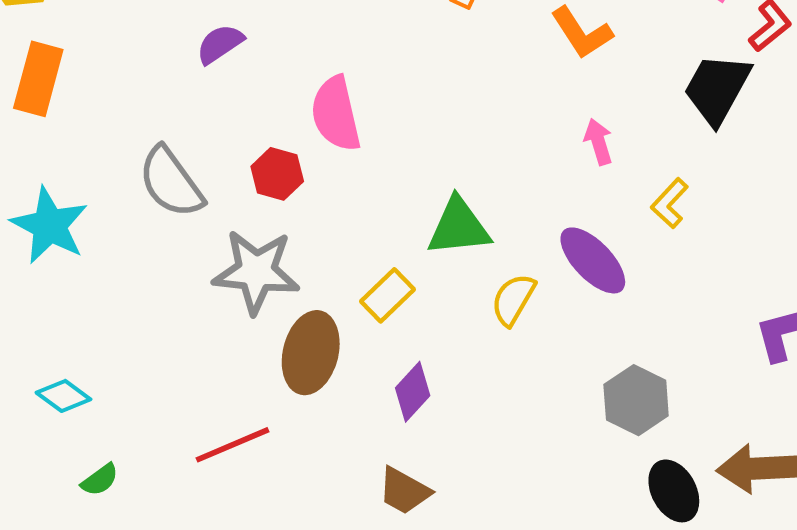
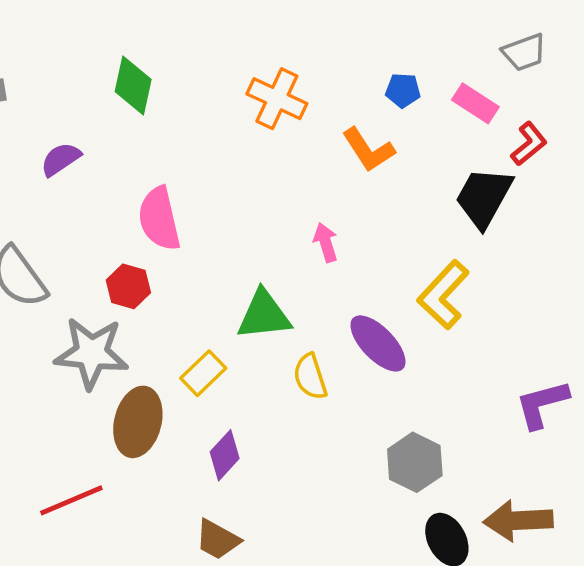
pink arrow: (598, 142) -> (326, 242), moved
red hexagon: (277, 174) -> (128, 286), moved
yellow L-shape: (670, 203) -> (443, 295), size x1.6
yellow semicircle: (513, 300) -> (310, 377), turned -48

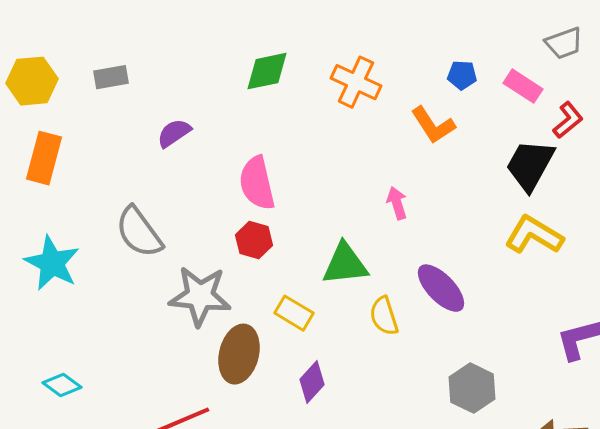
green diamond: (133, 86) -> (267, 71), moved, turned 66
red hexagon: (128, 286) -> (254, 240), moved
yellow L-shape: (443, 295) -> (534, 235), moved, turned 78
yellow rectangle: (203, 373) -> (294, 313), turned 75

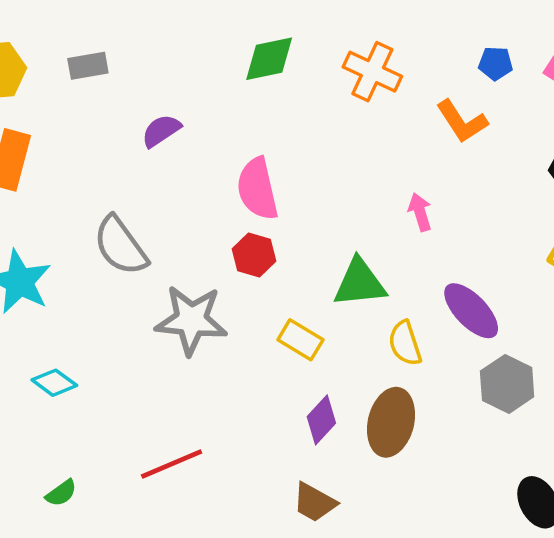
brown ellipse: (239, 354) -> (391, 422), moved
cyan diamond: (62, 385) -> (54, 383), moved
gray hexagon: (472, 388) -> (507, 384), moved

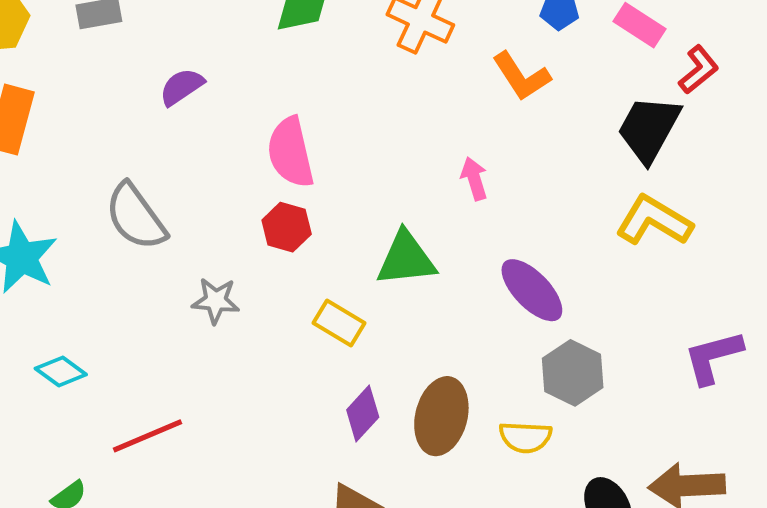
gray star: (191, 320) -> (216, 301), size x0.6
yellow semicircle: (405, 343) -> (525, 437), moved, turned -69
red line: (172, 464) -> (147, 436), moved

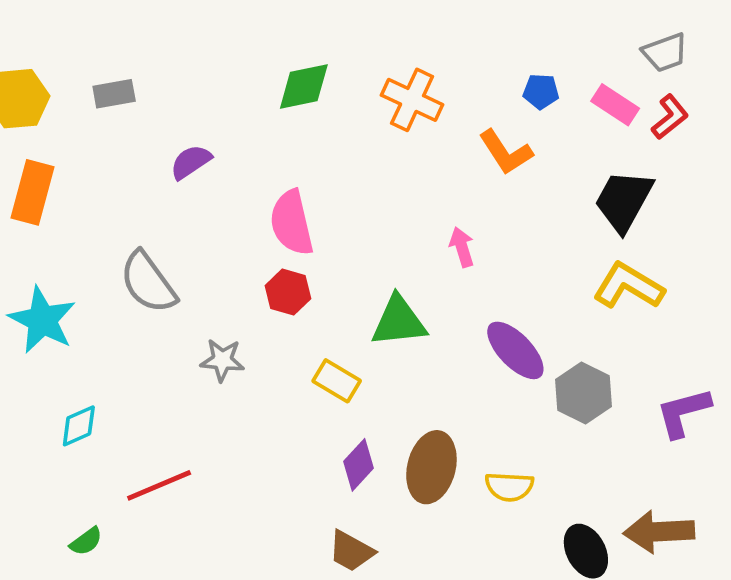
red L-shape: (699, 70) -> (670, 117), moved
cyan diamond: (61, 372) -> (79, 426), turned -60
gray hexagon: (573, 373) -> (584, 393), moved

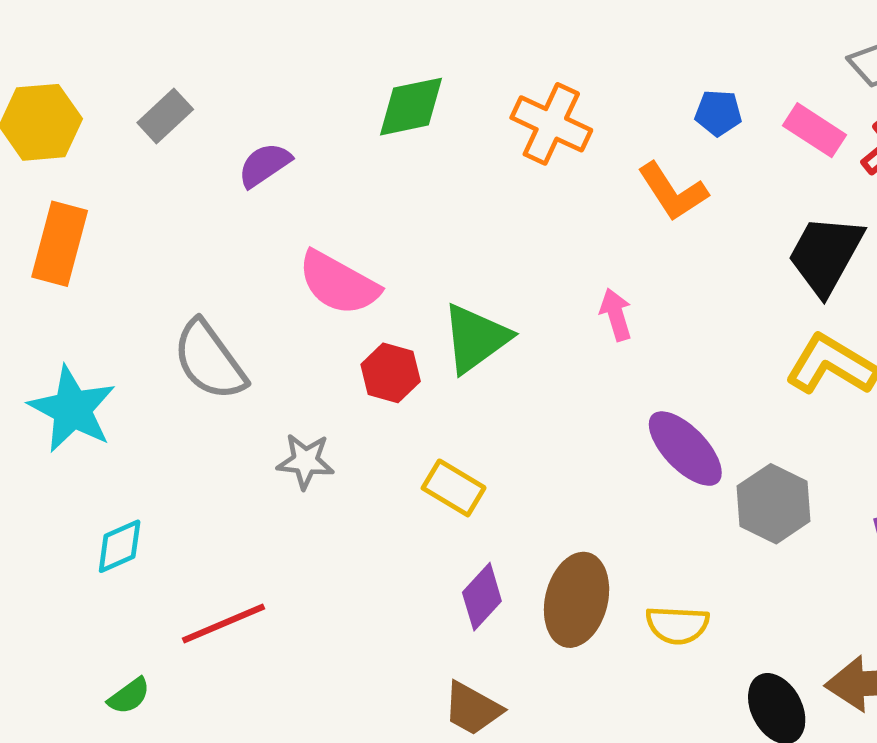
gray rectangle: (114, 94) -> (165, 116), turned -33
purple semicircle: (191, 162) -> (264, 165), moved
pink semicircle: (292, 223) -> (339, 283), moved, turned -48
green triangle: (399, 321) -> (476, 338), moved, turned -30

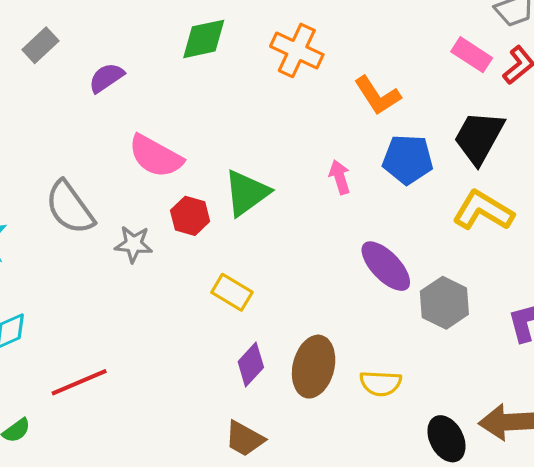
blue pentagon: (718, 113) -> (408, 159), moved, size x1.6
gray star: (305, 461) -> (134, 244), moved

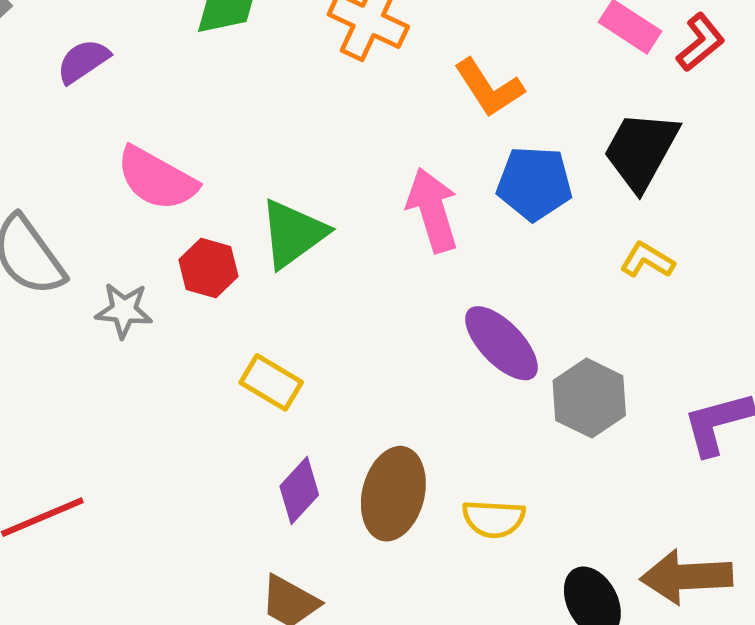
pink arrow: (340, 177) -> (433, 210), size x1.6
yellow L-shape: (483, 211) -> (647, 260), size x0.6

